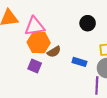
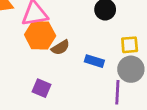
purple square: (35, 66) -> (41, 88), moved

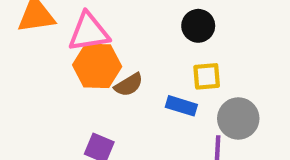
yellow square: (130, 45) -> (207, 76), moved

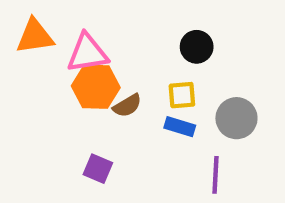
yellow square: (207, 76) -> (182, 95), moved
gray circle: (238, 118) -> (236, 118), moved

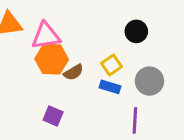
black circle: (197, 47) -> (136, 31), moved
yellow square: (182, 95) -> (112, 65), turned -30

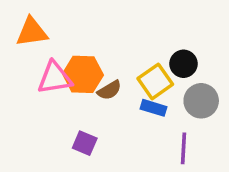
black circle: (136, 31) -> (184, 64), moved
pink triangle: (46, 36) -> (55, 78), moved
yellow square: (112, 65) -> (155, 81), size x1.4

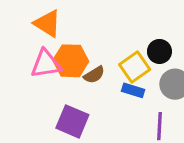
orange triangle: (32, 32) -> (47, 23), moved, turned 40
purple square: (85, 143) -> (72, 121), size x1.5

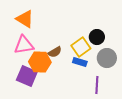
orange hexagon: (71, 61) -> (40, 62), moved
purple square: (72, 121) -> (27, 76), moved

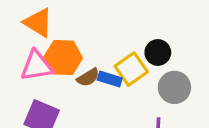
orange hexagon: (40, 62) -> (63, 57), moved
blue rectangle: (80, 62) -> (110, 79), moved

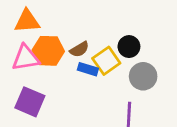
orange triangle: (38, 23) -> (27, 21), turned -36
brown semicircle: (88, 77) -> (79, 49), moved

